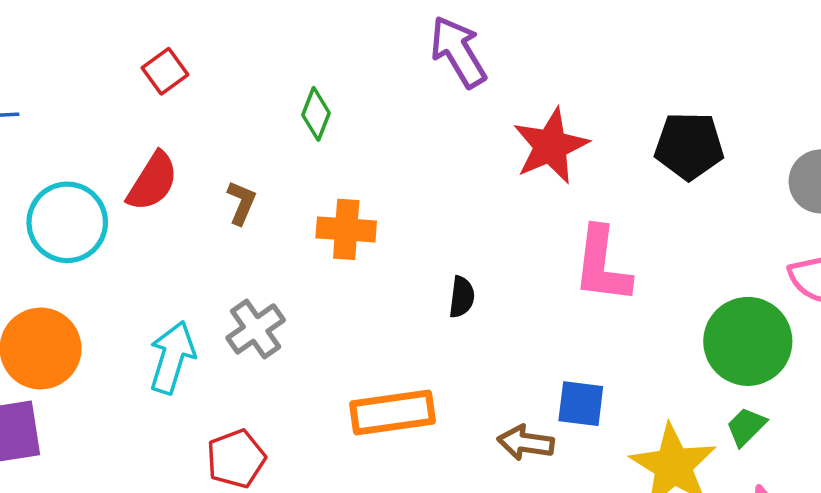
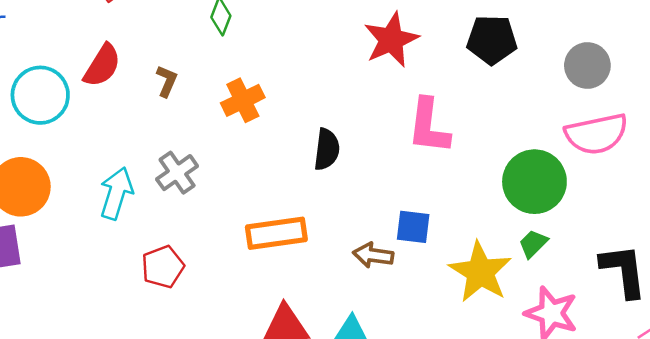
orange cross: (346, 229) -> (243, 100), turned -30
black semicircle: (462, 297) -> (327, 149), size x1.4

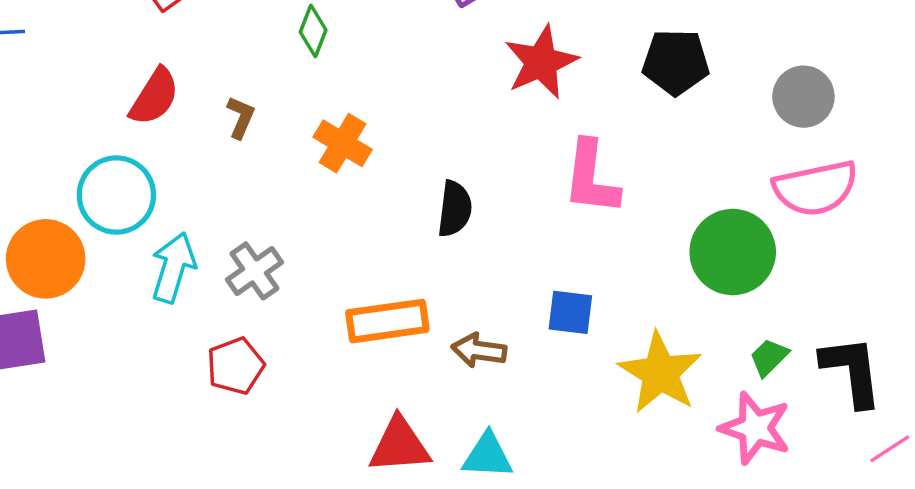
cyan circle: (40, 95) -> (116, 195), moved
orange cross: (243, 100) -> (343, 143), turned -33
gray cross: (177, 173) -> (254, 271), moved
green trapezoid: (533, 244) -> (769, 357), moved
brown arrow: (373, 255) -> (479, 350), moved

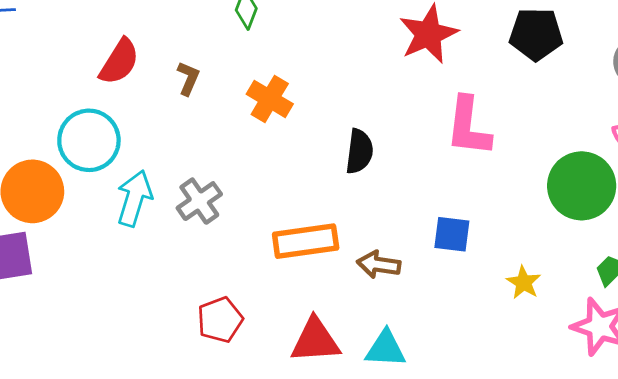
red pentagon: (235, 366) -> (220, 320), moved
yellow star: (660, 373) -> (524, 282), size x0.5

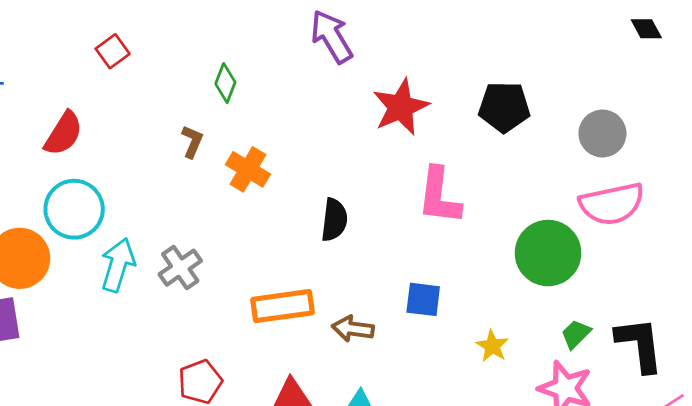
red semicircle: (119, 62) -> (63, 134), moved
brown L-shape: (188, 78) -> (192, 141), moved

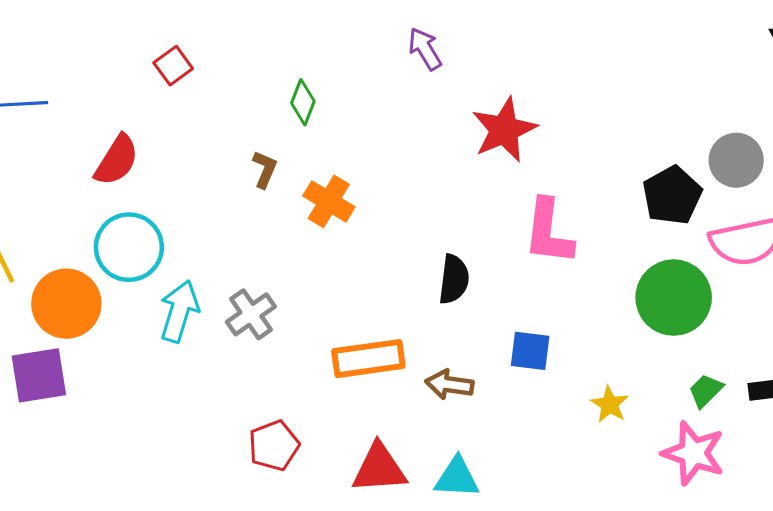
purple arrow: (332, 37) -> (425, 49), size x0.7
black pentagon: (504, 107) -> (672, 195), moved, turned -30
black semicircle: (334, 220) -> (454, 279), moved

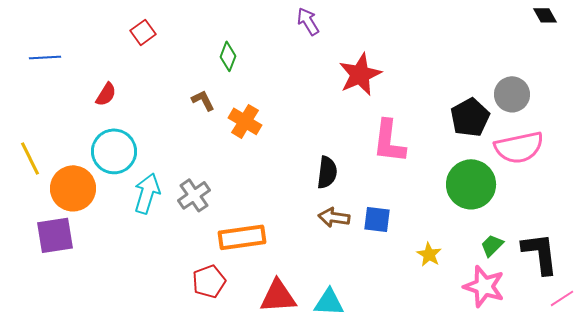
red semicircle: (117, 160) -> (106, 94), size x0.7
brown L-shape: (265, 169) -> (203, 100), turned -50
orange rectangle: (368, 359) -> (242, 237), moved
brown arrow: (449, 385) -> (334, 217), moved

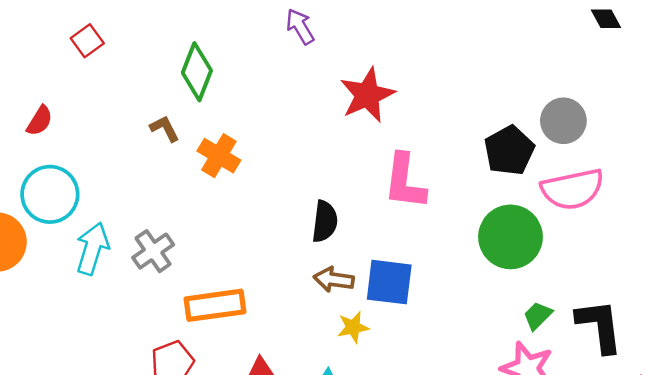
green diamond: (228, 56) -> (197, 72), size x1.5
blue square: (377, 219) -> (389, 282), size x1.4
yellow star: (429, 254) -> (353, 327), moved, turned 30

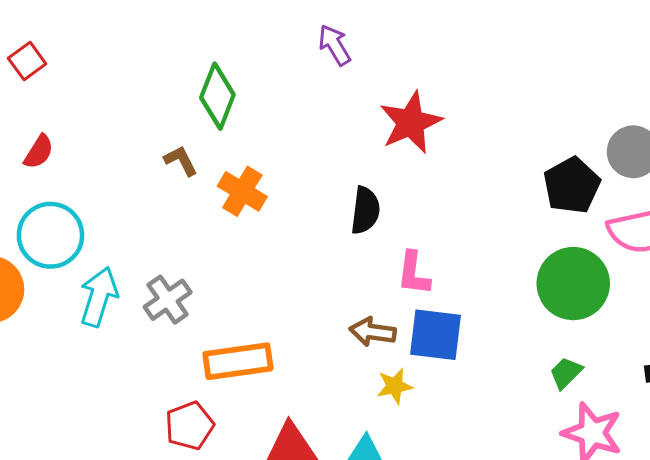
red square: (87, 41) -> (27, 61), moved
pink L-shape: (405, 181) -> (414, 273), moved, size x0.7
black semicircle: (325, 221) -> (365, 210), moved
green trapezoid: (538, 316) -> (566, 373), moved

